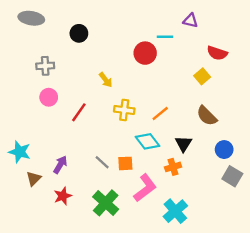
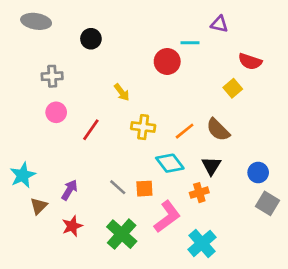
brown semicircle: (207, 116) -> (218, 130), moved
cyan star: (20, 152) -> (23, 175), turned 30

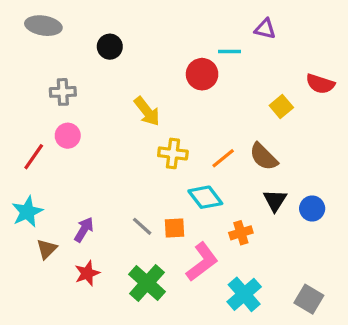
red semicircle: (250, 61) -> (320, 84), moved
yellow arrow: (122, 92) -> (147, 111), size x1.4
red line: (91, 130) -> (34, 157), moved
black triangle: (211, 166) -> (275, 200), moved
gray square: (268, 203) -> (309, 299), moved

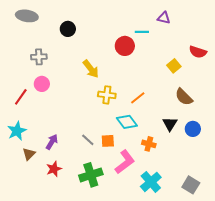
brown semicircle: (264, 157) -> (184, 97), moved
orange cross: (241, 233) -> (149, 144), turned 32
green cross: (147, 283) -> (91, 175), turned 30

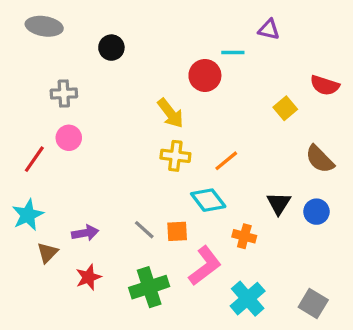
yellow arrow: (91, 69) -> (170, 113), moved
brown semicircle: (184, 97) -> (320, 159), moved
purple arrow: (52, 142) -> (85, 233), turned 49

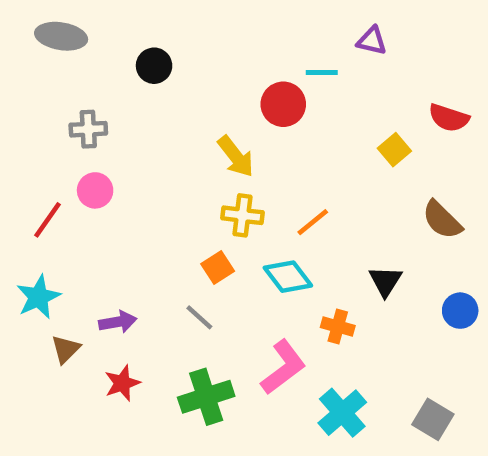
blue circle: (316, 212) -> (460, 311), moved
orange square: (177, 231) -> (218, 267), moved, turned -30

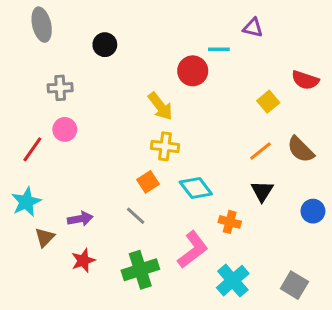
gray ellipse: (61, 36) -> (42, 25), turned 68
orange line: (313, 222) -> (261, 151), moved

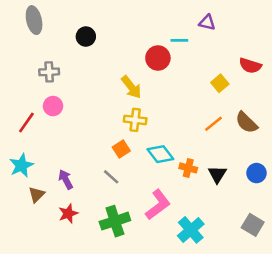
black triangle: (262, 191) -> (217, 174), moved
purple arrow: (80, 219) -> (66, 179), turned -108
orange cross: (230, 222) -> (188, 168), moved
gray square: (294, 285) -> (253, 225), moved

